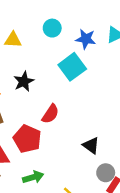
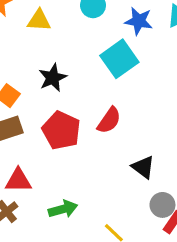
red semicircle: (50, 114) -> (109, 120), moved
red pentagon: (27, 139) -> (61, 130), moved

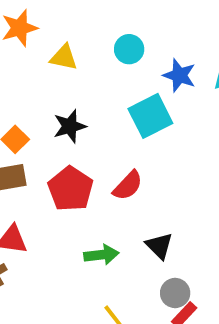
green arrow: (63, 209) -> (101, 255), moved

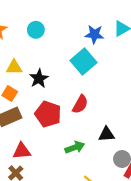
cyan circle: (129, 49) -> (36, 30), moved
yellow triangle: (64, 57) -> (14, 67), moved
black triangle: (159, 246) -> (106, 134), turned -35

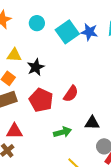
cyan square: (84, 61) -> (67, 32), moved

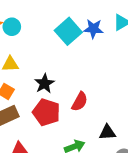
cyan circle: (37, 23) -> (12, 27), moved
black star: (36, 67) -> (44, 84), moved

